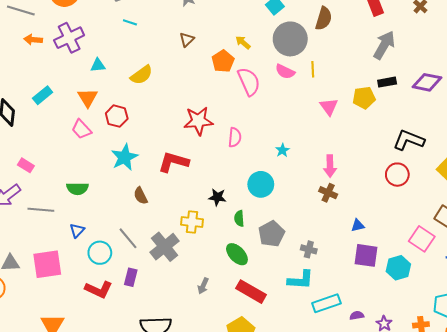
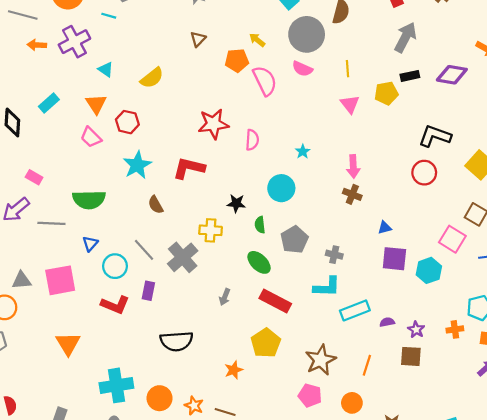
cyan line: (130, 22) -> (109, 16), moved
orange pentagon: (223, 61) -> (237, 60), turned 30
cyan triangle: (98, 65) -> (106, 69), turned 42
yellow line: (313, 69) -> (348, 69), moved
green semicircle: (77, 189) -> (89, 200), size x1.4

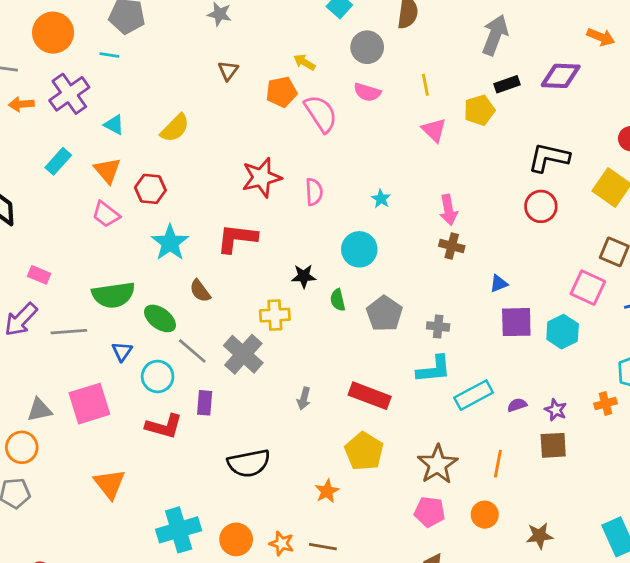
gray circle: (307, 34) -> (367, 47), size x0.7
cyan rectangle: (49, 103) -> (58, 161), moved
green ellipse: (259, 262) -> (160, 318), moved

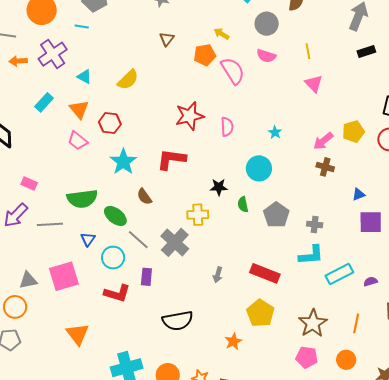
yellow pentagon: (479, 110) -> (353, 132), moved
pink arrow: (448, 210) -> (323, 141), turned 60

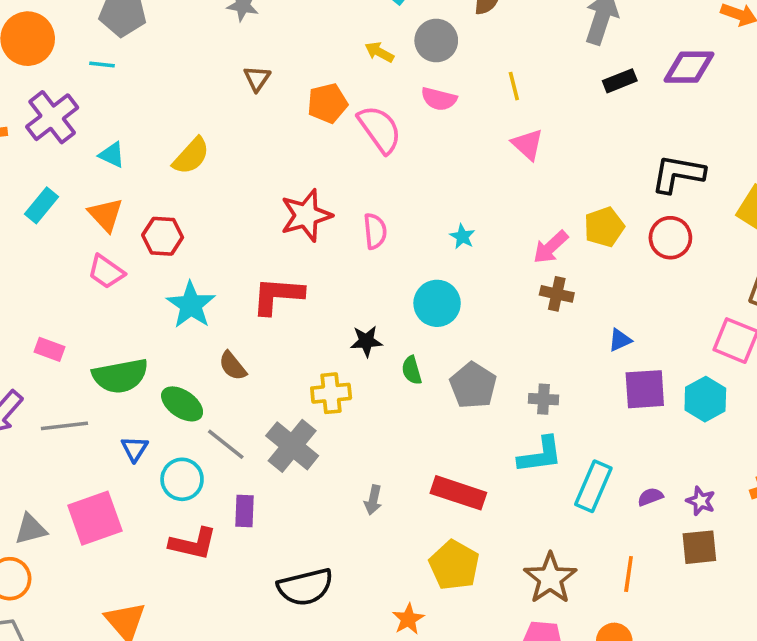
yellow arrow: (221, 34) -> (379, 52), moved
pink rectangle: (29, 184) -> (50, 349), moved
cyan rectangle: (339, 274) -> (593, 486), turned -36

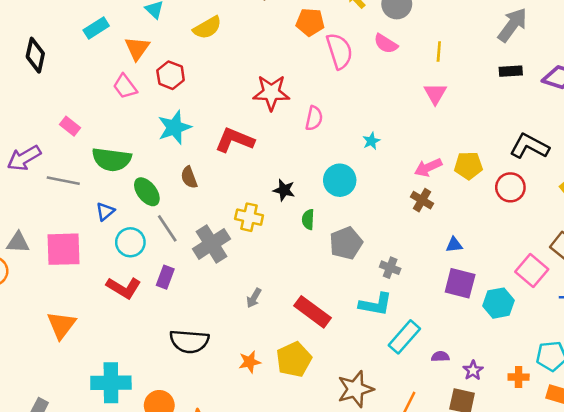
orange star: (408, 619) -> (250, 362), moved

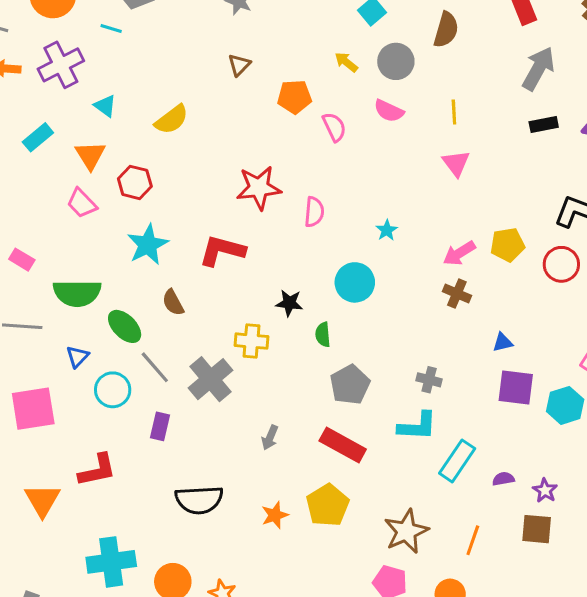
pink semicircle: (339, 51) -> (334, 127), size x0.7
gray pentagon: (346, 243) -> (350, 385), moved
red L-shape: (124, 288) -> (97, 470), moved, turned -36

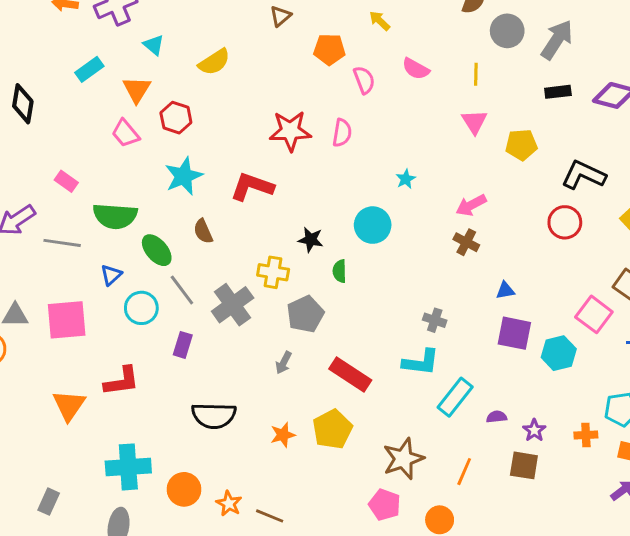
gray circle: (396, 61) -> (507, 31), moved
pink semicircle: (314, 212) -> (342, 133), moved
yellow pentagon: (507, 245) -> (521, 145), moved
gray pentagon: (350, 385) -> (305, 314), moved

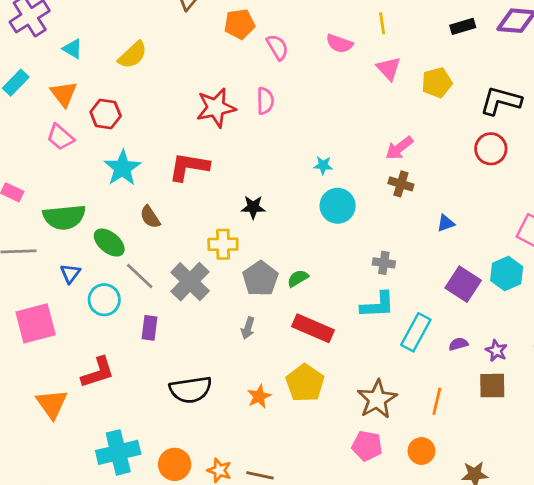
pink semicircle: (416, 69) -> (339, 43), moved
cyan star: (406, 179) -> (323, 165), moved, turned -30
cyan circle: (373, 225) -> (338, 206), moved
green semicircle: (340, 271) -> (298, 278), moved, turned 70
purple square: (514, 333) -> (463, 284), moved, turned 32

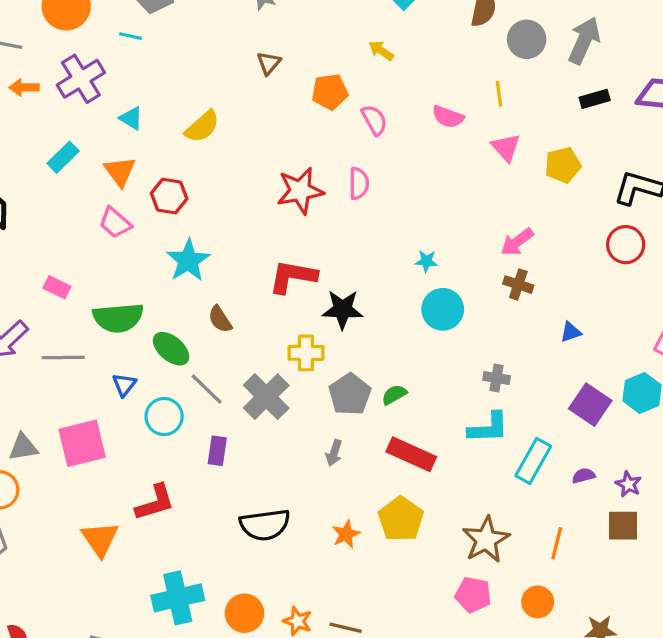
red L-shape: (189, 167) -> (293, 277), moved
black star: (253, 207) -> (343, 309), size x1.4

